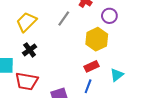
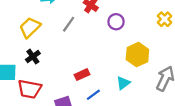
yellow hexagon: (97, 39) -> (137, 55), moved
red rectangle: (92, 66) -> (82, 75), moved
blue line: (88, 86) -> (93, 95), turned 32

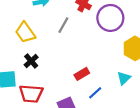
purple circle: (116, 22) -> (110, 18), size x1.6
yellow trapezoid: (30, 28) -> (25, 32), turned -75

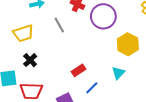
gray line: (63, 25) -> (59, 25), turned -56
yellow trapezoid: (25, 32) -> (23, 33), turned -70

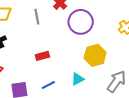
red rectangle: (78, 70) -> (42, 56), moved

